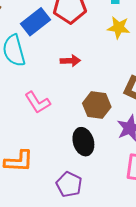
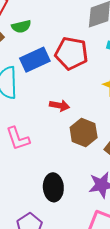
brown hexagon: (97, 105) -> (84, 132), moved

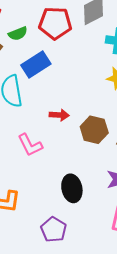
red pentagon: (71, 53) -> (55, 23), moved
red arrow: (59, 106) -> (59, 115), moved

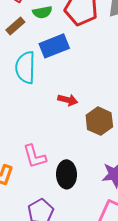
pink L-shape: (30, 145) -> (34, 156), moved

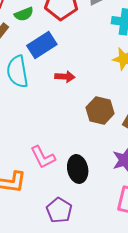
red arrow: (68, 100) -> (65, 77), moved

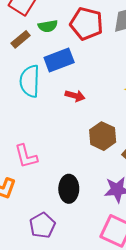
pink L-shape: (43, 157) -> (26, 156), moved

